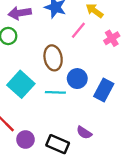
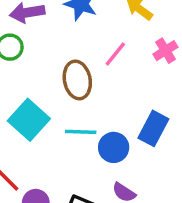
pink line: (78, 30) -> (115, 54), moved
blue circle: (77, 79) -> (114, 147), moved

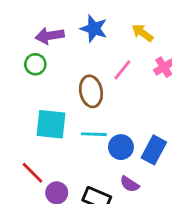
cyan square: (29, 120) -> (51, 124), turned -36
blue rectangle: (153, 128) -> (154, 150), moved

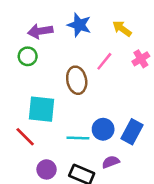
cyan line: (94, 134) -> (78, 138), moved
red line: (32, 173) -> (25, 137), moved
purple semicircle: (130, 184) -> (111, 162), turned 126

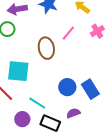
blue rectangle: (132, 132) -> (90, 89), turned -60
cyan line: (78, 138) -> (37, 103), moved, turned 30

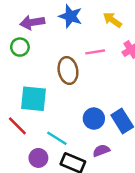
pink line: (68, 33) -> (95, 52), turned 42

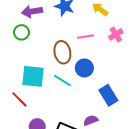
blue circle: (94, 119) -> (84, 68), moved
cyan line: (57, 138) -> (62, 81), moved

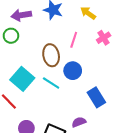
pink line: (85, 37) -> (74, 40), turned -63
cyan square: (33, 76) -> (22, 79), turned 35

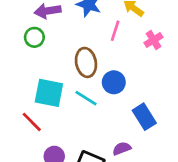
pink line: (74, 40) -> (115, 31), moved
cyan square: (22, 79) -> (49, 93), turned -30

